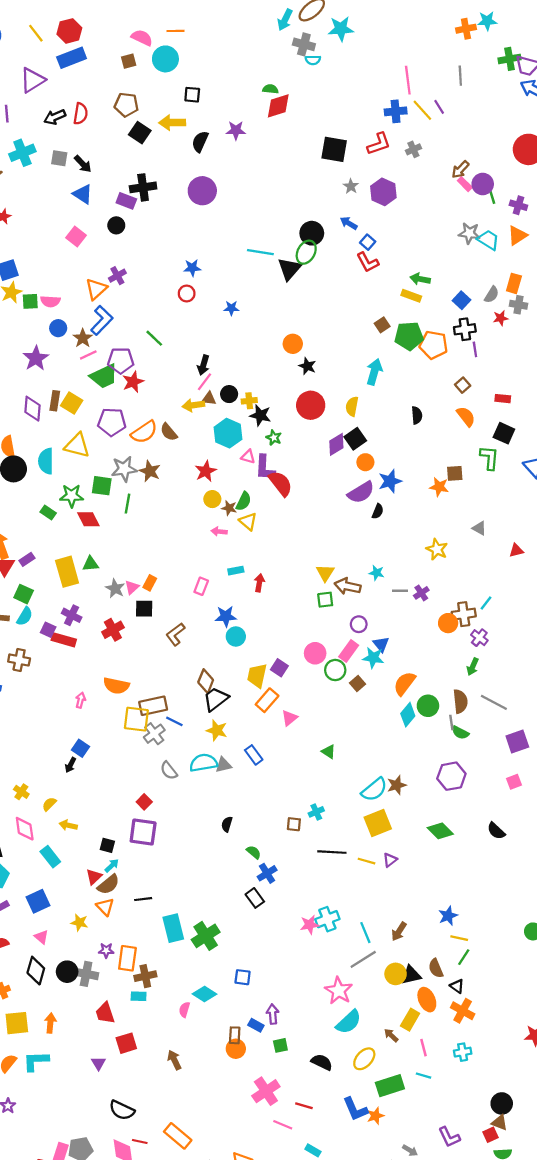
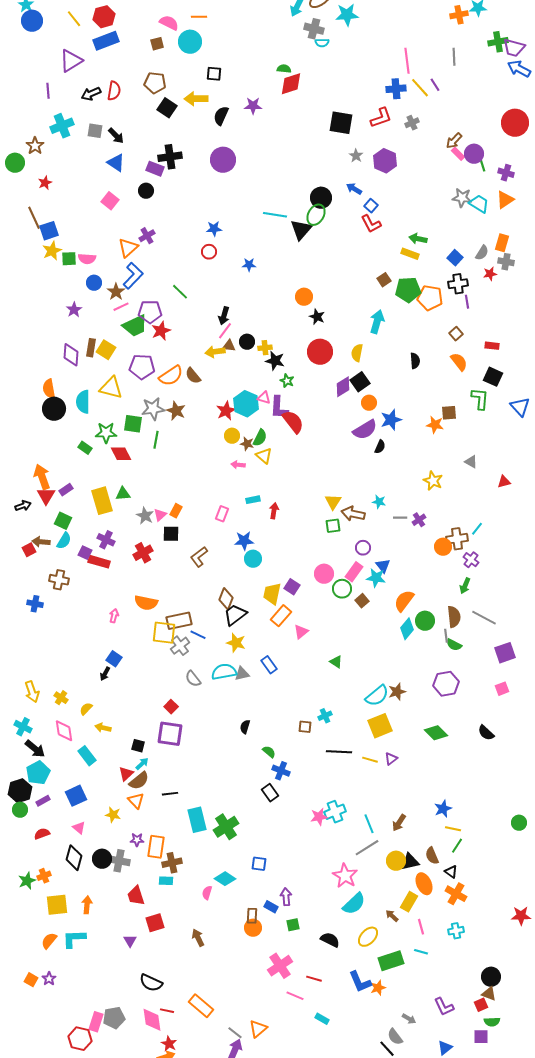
purple star: (36, 358) -> (74, 310), size x0.7
cyan hexagon: (228, 433) -> (246, 404), moved
blue cross: (267, 873) -> (281, 771), turned -36

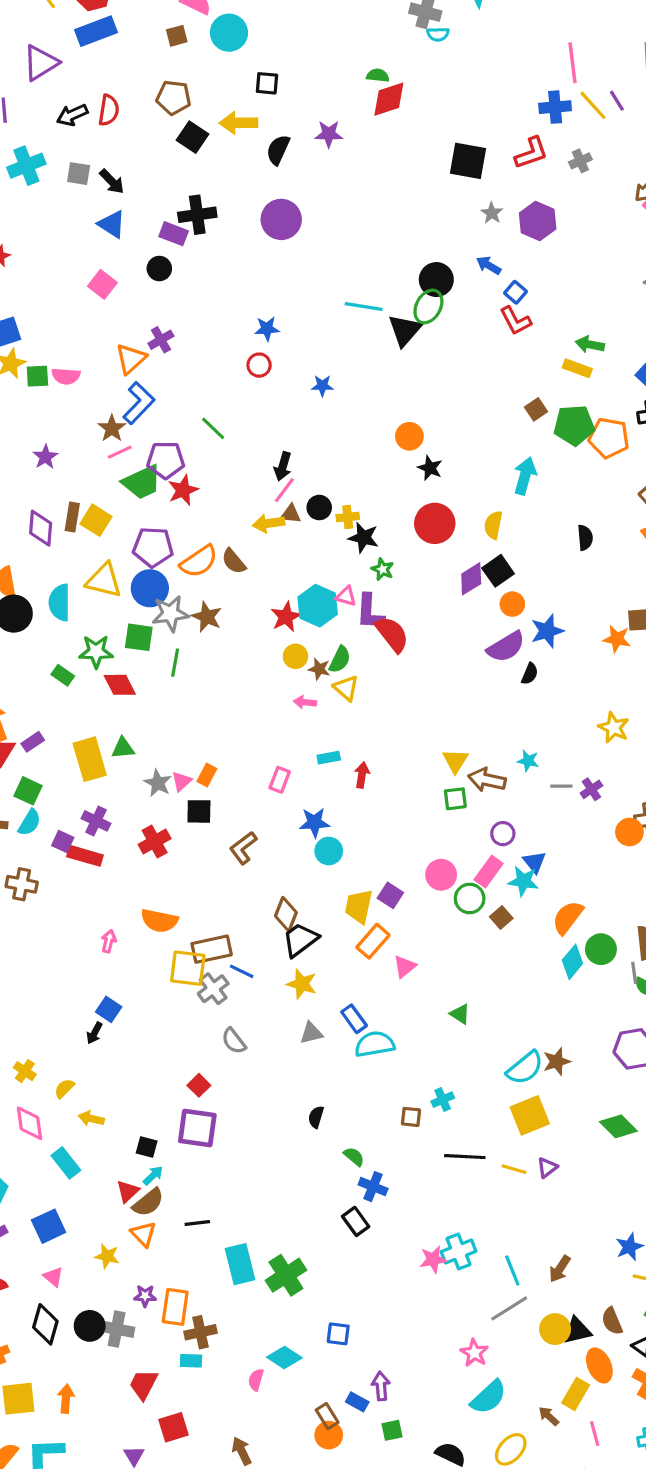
blue circle: (94, 283) -> (150, 588), moved, size x1.5
cyan semicircle: (224, 672) -> (375, 1044), moved
pink star: (345, 876) -> (474, 1353), size x0.7
red trapezoid: (136, 896) -> (143, 1384), turned 45
brown rectangle: (252, 916) -> (327, 1416), turned -35

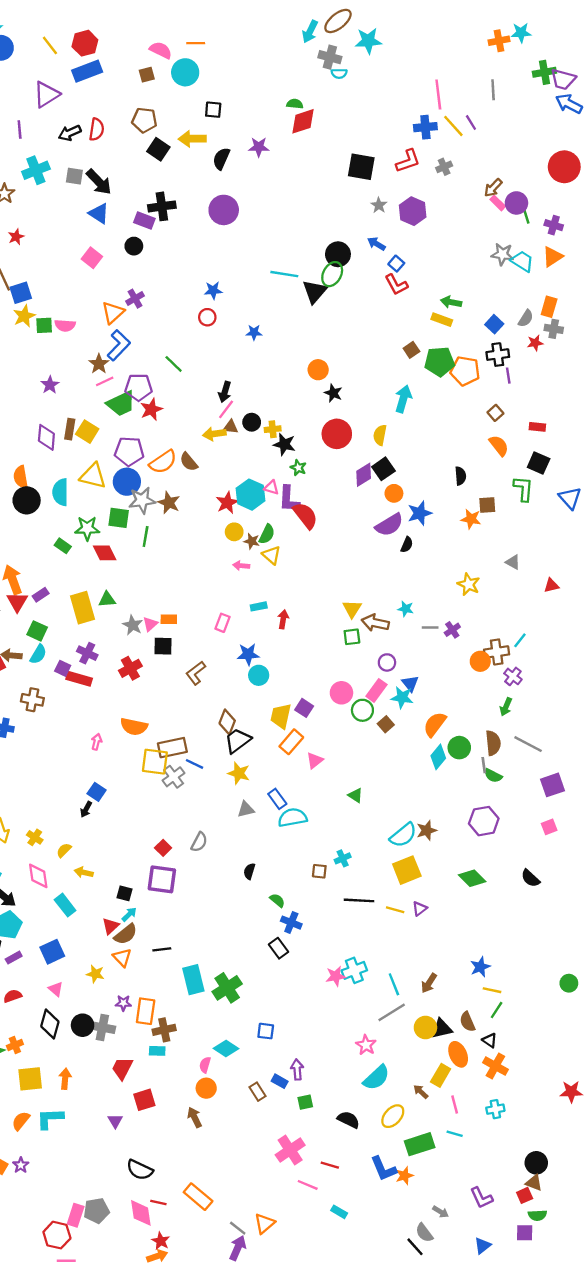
black arrow: (112, 181) -> (99, 182), size x1.4
black semicircle: (585, 538) -> (460, 476), moved
orange rectangle: (207, 775) -> (169, 619), turned 63
gray semicircle: (234, 1041) -> (199, 842), moved, turned -114
orange circle: (329, 1435) -> (206, 1088), moved

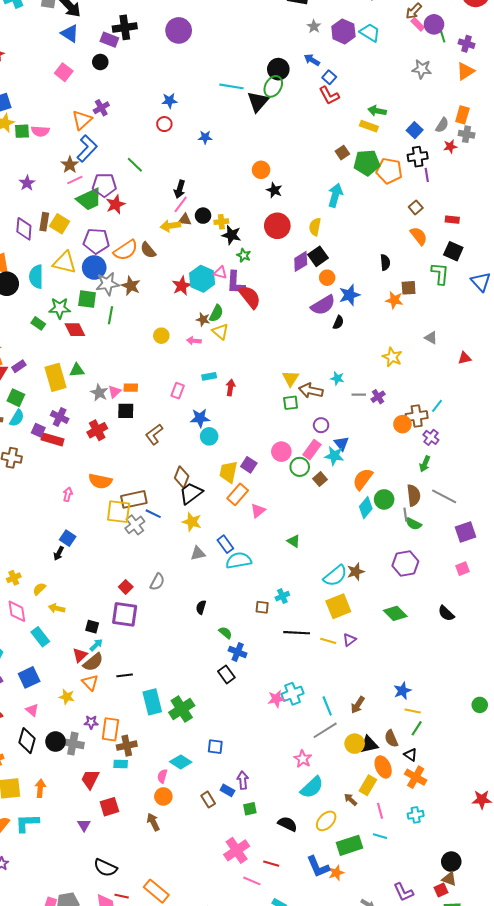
cyan trapezoid: (522, 261) -> (370, 32), moved
yellow circle: (234, 532) -> (161, 336), moved
yellow cross: (35, 837) -> (14, 578), turned 32

